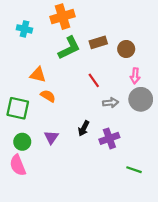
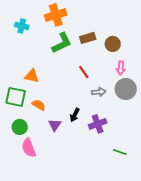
orange triangle: (38, 75) -> (32, 76), moved
orange semicircle: (48, 96) -> (39, 105), moved
purple triangle: (51, 137) -> (55, 125), moved
pink semicircle: (18, 165) -> (29, 148), moved

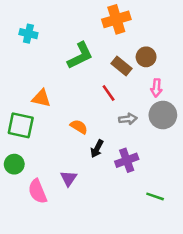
orange cross: (56, 15) -> (116, 19), moved
brown rectangle: (88, 38) -> (122, 66), moved, turned 56
orange semicircle: (39, 105) -> (79, 127), moved
purple triangle: (55, 125) -> (69, 178), moved
green circle: (20, 127) -> (14, 164), moved

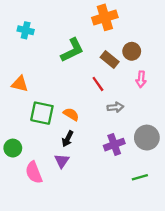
orange triangle: (41, 98) -> (20, 84), moved
gray circle: (163, 115) -> (147, 138), moved
green square: (21, 125) -> (42, 113), moved
black arrow: (97, 149) -> (68, 139), moved
green line: (155, 196) -> (140, 177), turned -35

